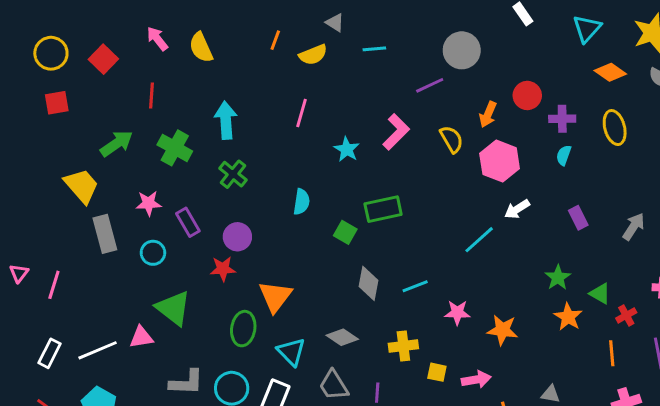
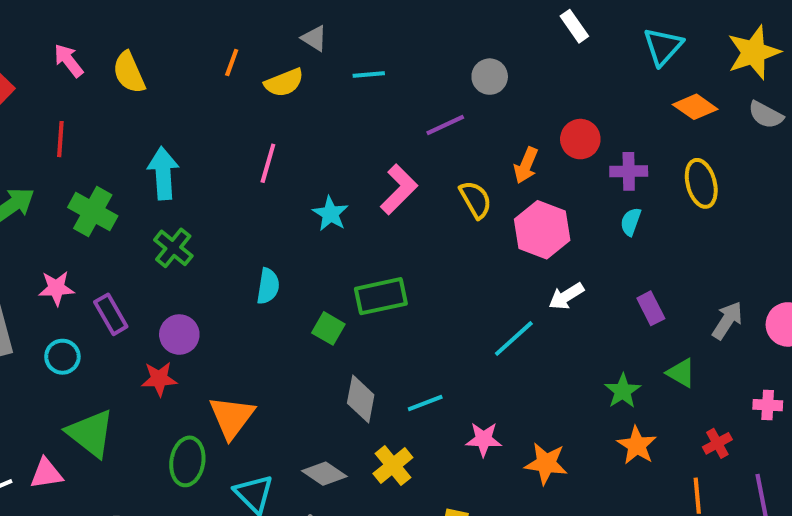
gray circle: (462, 50) -> (490, 77), size x0.7
green triangle: (600, 294) -> (681, 373), moved
yellow cross: (403, 346) -> (393, 465), moved, turned -32

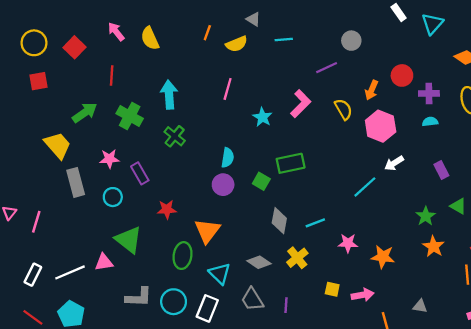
cyan triangle: (663, 46) -> (432, 24), moved
cyan semicircle: (631, 222) -> (430, 122), turned 63
purple circle: (179, 335) -> (223, 185), moved

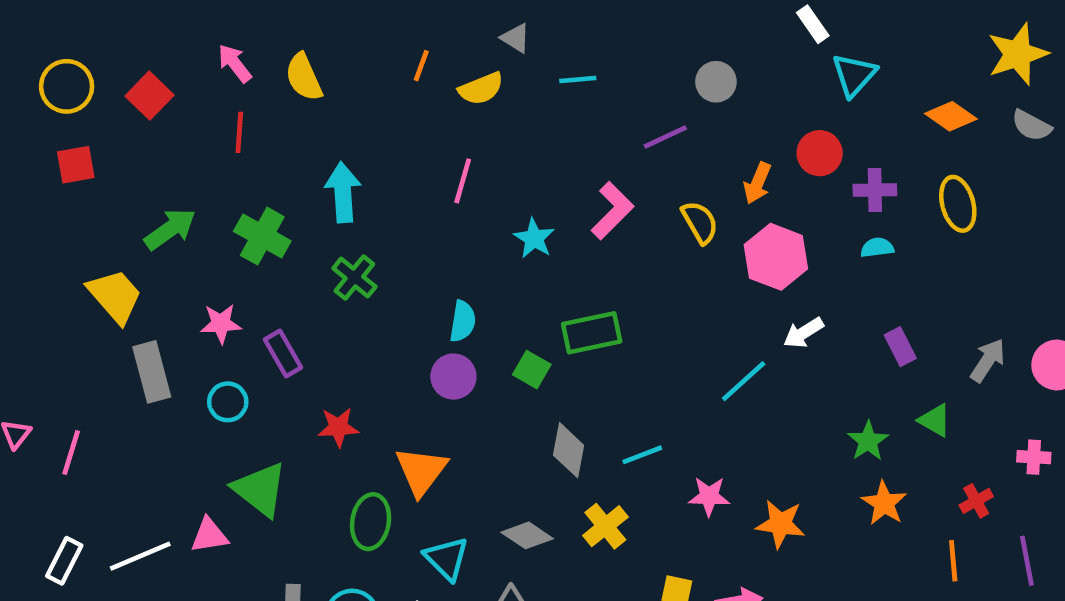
cyan triangle: (432, 24) -> (854, 75), moved
red line: (112, 75) -> (239, 132), moved

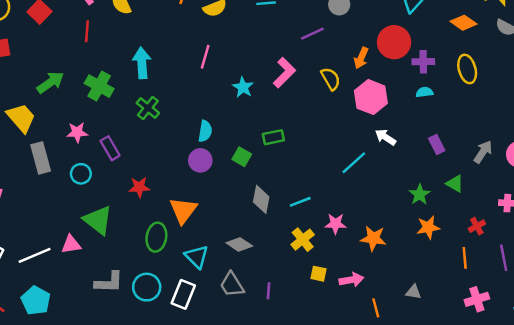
red circle: (820, 153) -> (394, 42), size x1.4
green rectangle: (592, 333) -> (273, 137), size x0.7
white arrow: (803, 333) -> (385, 137), turned 65
orange star: (884, 503) -> (428, 227), turned 30
yellow cross: (605, 526) -> (303, 240), moved

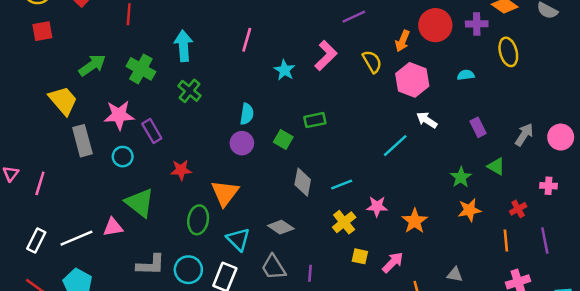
purple cross: (423, 62) -> (477, 24), moved
pink star: (77, 132) -> (119, 115), size x1.4
orange star: (373, 238) -> (415, 221), turned 30
pink arrow: (351, 280) -> (393, 262), turned -35

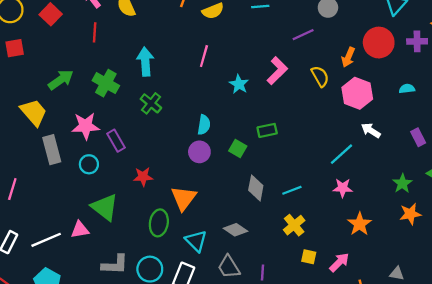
pink star: (377, 206) -> (343, 188), moved

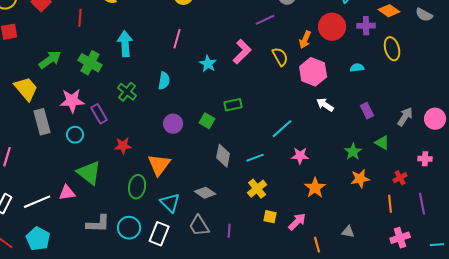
green cross: (151, 103) -> (127, 92), moved
cyan semicircle: (204, 125) -> (164, 81), moved
cyan line: (341, 154) -> (282, 129), moved

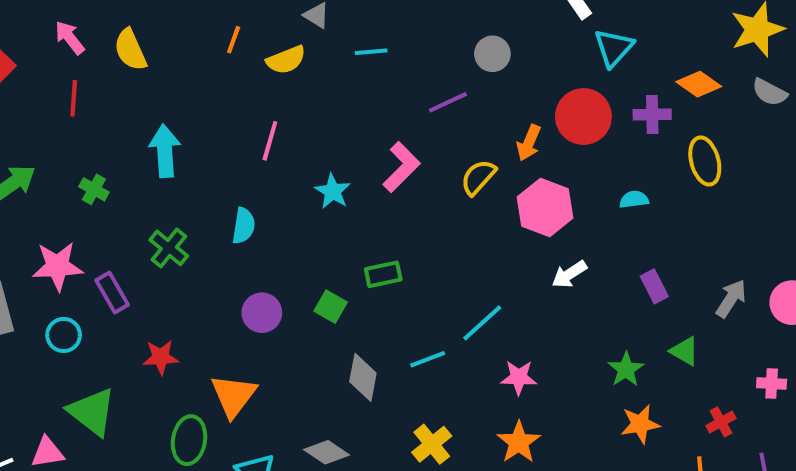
yellow semicircle: (280, 57) -> (478, 177), turned -108
green cross: (90, 63) -> (94, 189), size x0.6
white arrow: (325, 105) -> (569, 274), turned -66
cyan line: (255, 158) -> (428, 359), moved
orange star: (315, 188) -> (519, 442), moved

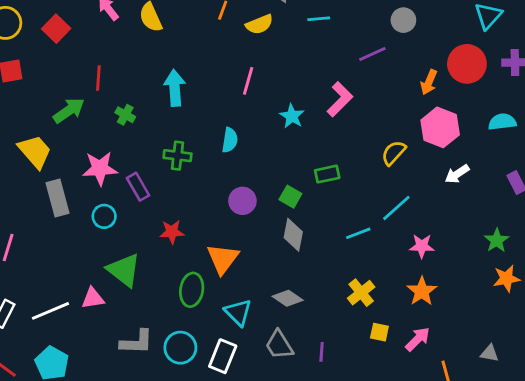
red line: (74, 98) -> (98, 78), moved
yellow semicircle: (478, 177) -> (394, 153), moved
cyan semicircle: (634, 199) -> (502, 122), size x1.4
green cross: (169, 248) -> (178, 156), turned -32
gray diamond: (363, 377) -> (293, 235), moved

